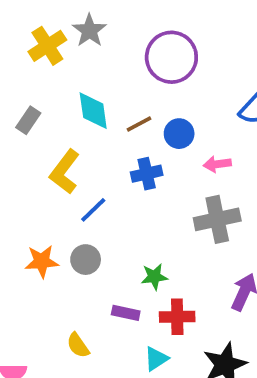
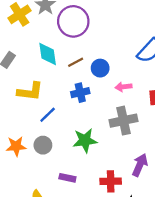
purple circle: (171, 57) -> (73, 21), moved
yellow L-shape: (65, 172) -> (30, 91), turned -120
green star: (154, 277) -> (85, 140), moved, size x1.5
red cross: (177, 317) -> (111, 181), moved

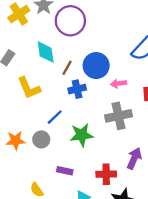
brown line: (76, 62) -> (67, 68), moved, turned -32
blue circle: (100, 68) -> (96, 66), size x1.5
yellow L-shape: (30, 91) -> (29, 88), turned 60
blue line: (48, 115) -> (55, 117), moved

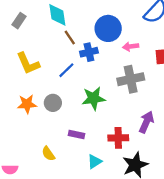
brown line: (67, 68) -> (70, 37), moved, turned -64
yellow L-shape: (29, 88) -> (28, 63), moved
blue line: (55, 117) -> (66, 70), moved

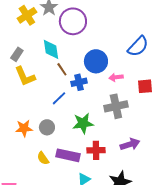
yellow L-shape: (28, 63) -> (25, 76), moved
purple arrow: (146, 122) -> (130, 144), turned 48
purple rectangle: (77, 134) -> (68, 155), size x1.6
red cross: (118, 138) -> (96, 150), moved
yellow semicircle: (48, 154) -> (43, 158), moved

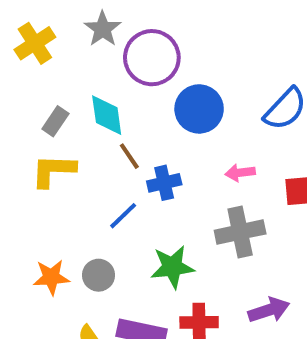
yellow cross: (27, 15) -> (35, 43), moved
gray rectangle: (17, 54) -> (55, 121), moved
blue circle: (96, 61) -> (199, 109), moved
yellow L-shape: (25, 76) -> (53, 171), turned 115

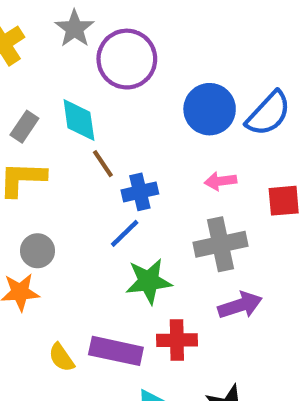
blue circle: (199, 109) -> (210, 109), moved
blue line: (123, 216) -> (125, 233), moved
gray circle: (99, 275) -> (37, 251), moved
purple arrow: (269, 310) -> (240, 305), moved

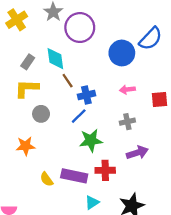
blue semicircle: (268, 114) -> (151, 39), moved
gray cross: (220, 244) -> (127, 122), size x0.6
gray circle: (37, 251) -> (41, 114), moved

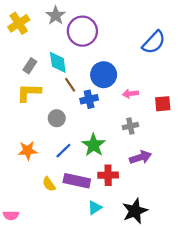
blue circle: (122, 53) -> (104, 75), moved
gray circle: (41, 114) -> (57, 118), moved
blue line: (79, 116) -> (63, 151), moved
green star: (91, 140) -> (94, 145), turned -30

